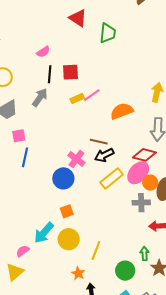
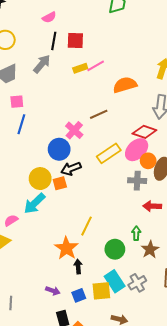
brown line: (99, 142) -> (99, 114), turned -42
black arrow: (104, 155) -> (71, 169), moved
yellow circle: (69, 239) -> (40, 179), moved
orange star: (78, 273) -> (66, 248), size x1.6

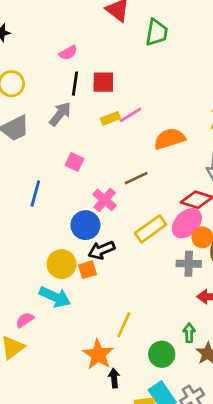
pink square: (17, 102) -> (74, 162), moved, turned 32
cyan arrow: (34, 203) -> (55, 297), turned -110

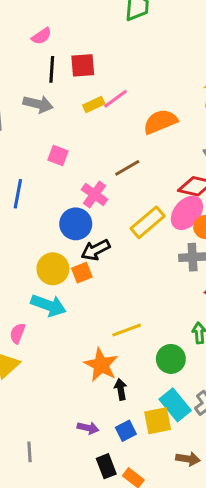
gray arrow: (60, 114) -> (38, 104), turned 70
pink semicircle: (25, 320) -> (18, 333), turned -30
yellow line: (124, 325) -> (127, 330), turned 50

